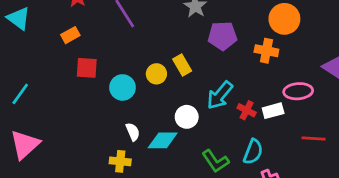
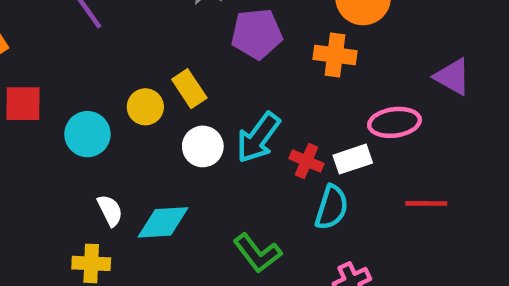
white circle: (187, 117) -> (203, 146), moved
cyan semicircle: (253, 152) -> (332, 207), moved

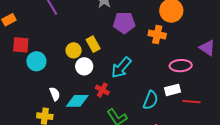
cyan circle: (87, 134) -> (36, 61), moved
white circle: (203, 146) -> (84, 66), moved
white rectangle: (353, 159) -> (173, 90), moved
red cross: (307, 161) -> (102, 90), moved

